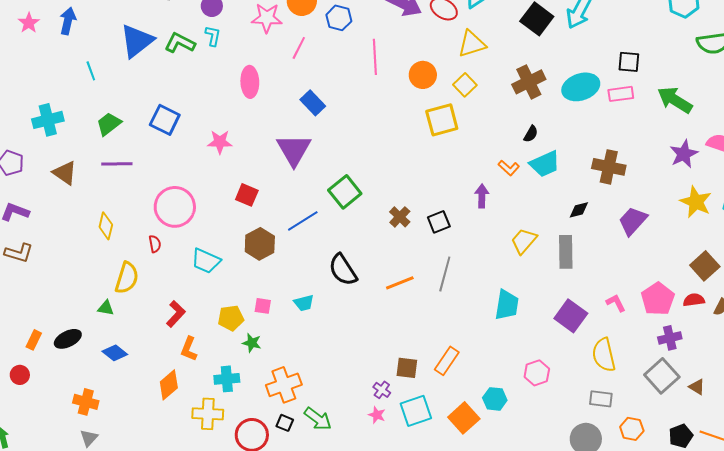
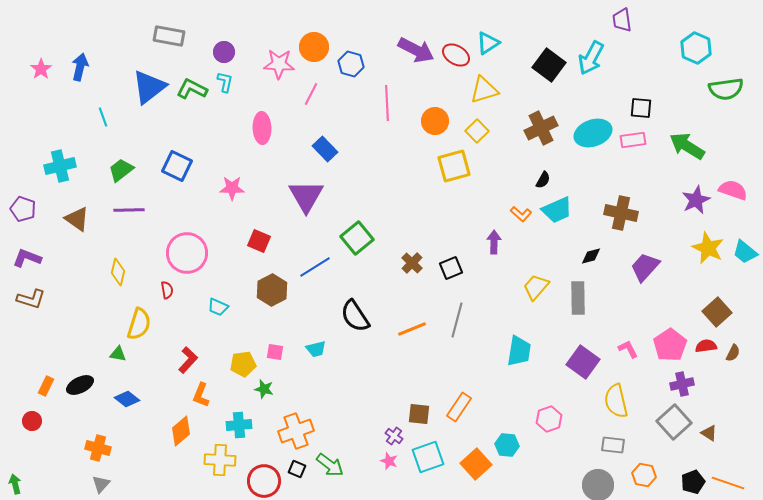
cyan trapezoid: (206, 261) -> (218, 307), size x0.7

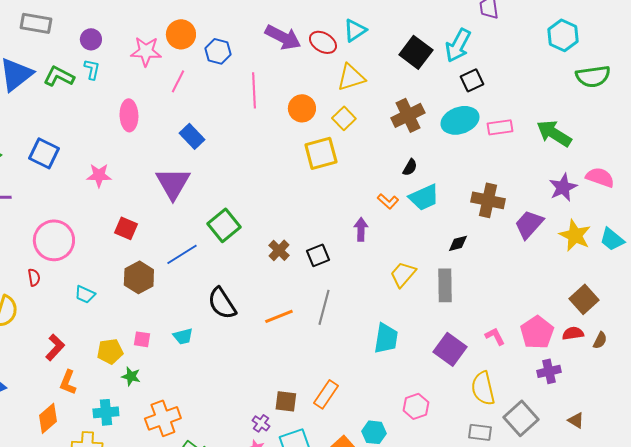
black square: (641, 108) -> (472, 80), moved, turned -30
purple trapezoid: (645, 267) -> (529, 224), moved
gray square: (674, 422) -> (521, 418), moved

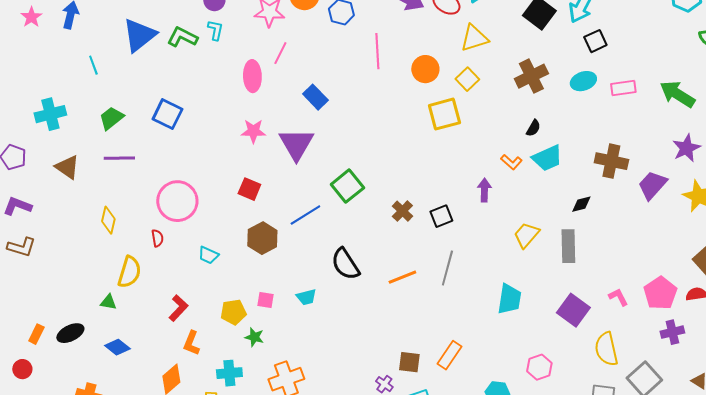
pink line: (178, 81) -> (280, 53), moved
cyan ellipse: (460, 120) -> (583, 81), size x0.7
pink star: (99, 175) -> (253, 131), moved

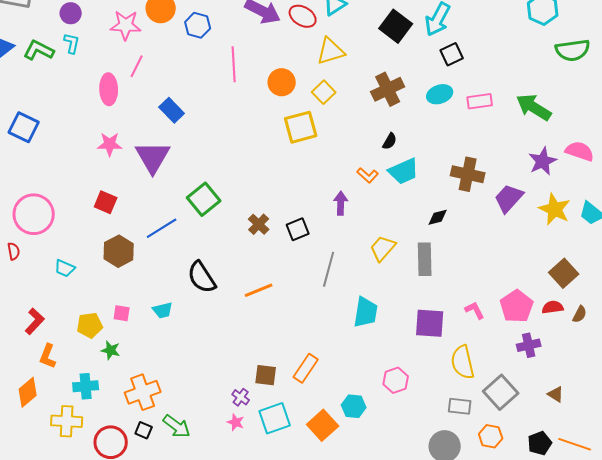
gray line: (447, 268) -> (329, 269), moved
purple square: (573, 310) -> (430, 323), turned -32

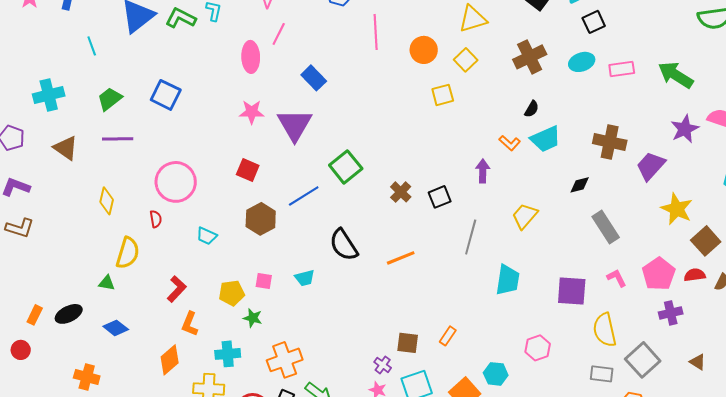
yellow square: (301, 127) -> (443, 95), size x0.7
yellow star: (555, 209) -> (677, 209), moved
gray rectangle: (425, 259) -> (606, 227), moved, turned -32
orange rectangle: (306, 368) -> (448, 336), size x0.7

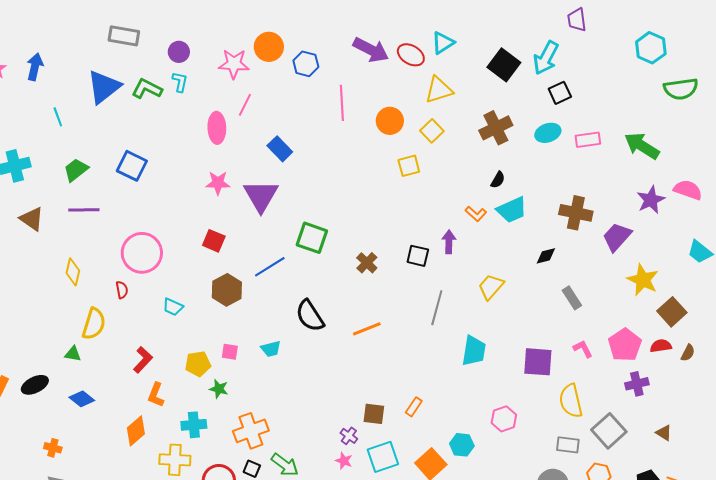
green square: (346, 167) -> (312, 238), turned -32
black square: (440, 197) -> (418, 256), moved, turned 35
gray rectangle: (606, 227) -> (572, 298), size x0.7
orange cross: (87, 377) -> (53, 448), size x0.7

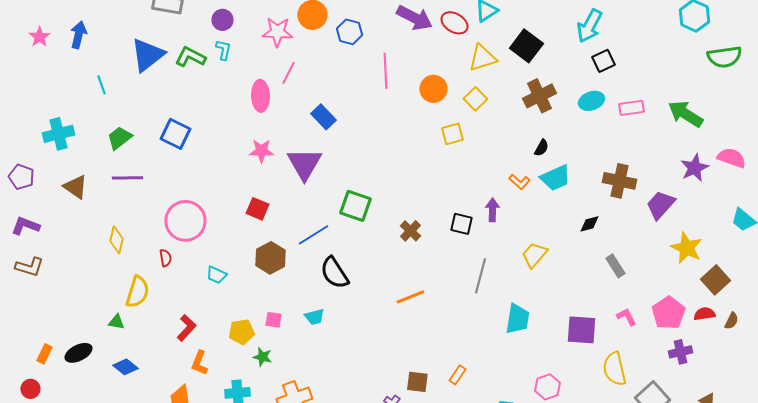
black square: (504, 65) -> (526, 46), moved
black semicircle: (310, 316) -> (334, 273), moved

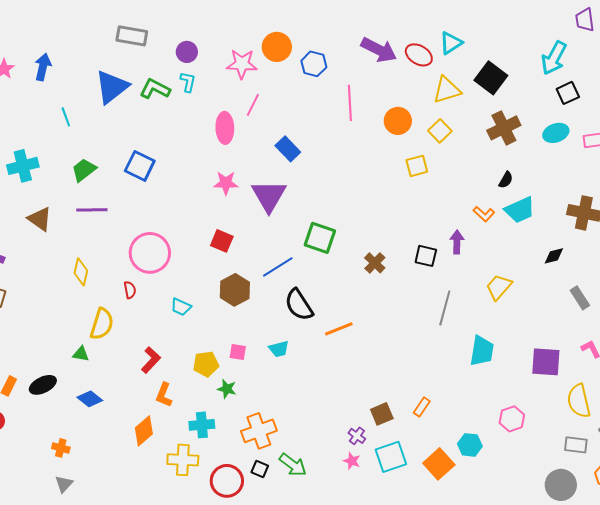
orange line: (410, 297) -> (339, 329), moved
brown square: (417, 382) -> (382, 414), turned -30

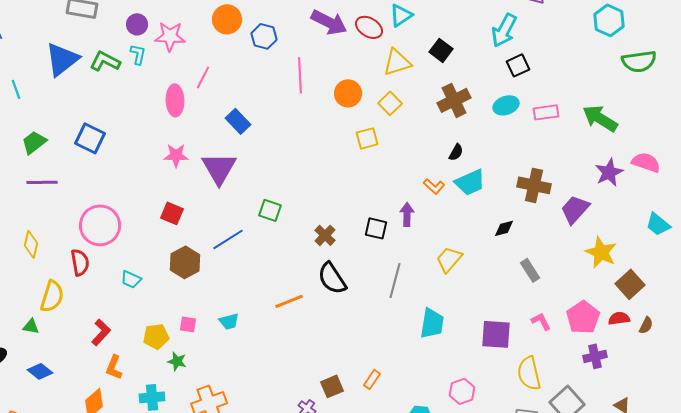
pink star: (242, 64) -> (170, 36), moved
black square: (491, 78) -> (441, 50), size x0.7
green square: (320, 238) -> (270, 210), size x0.7
red semicircle: (130, 290) -> (80, 262), size x1.5
black semicircle: (299, 305) -> (332, 278), moved

